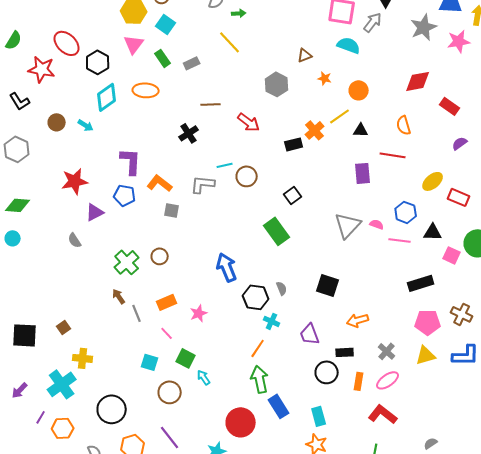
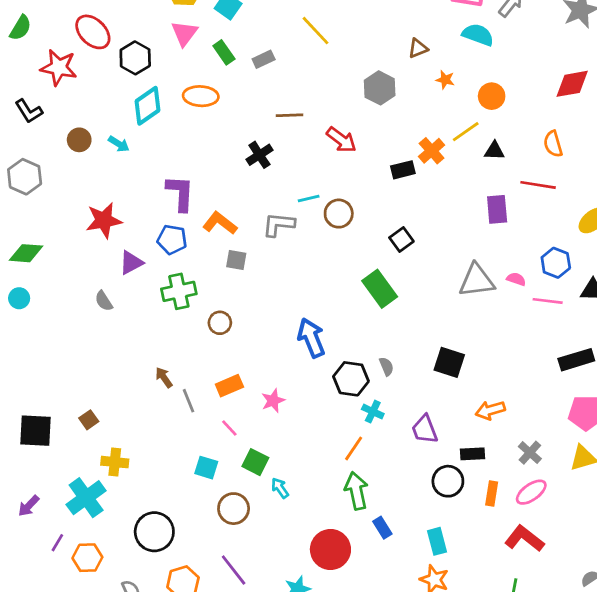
gray triangle: (348, 225) -> (477, 280), turned 40
green cross: (127, 262) -> (179, 291), moved, turned 30
blue rectangle: (279, 406) -> (382, 528), size x0.7

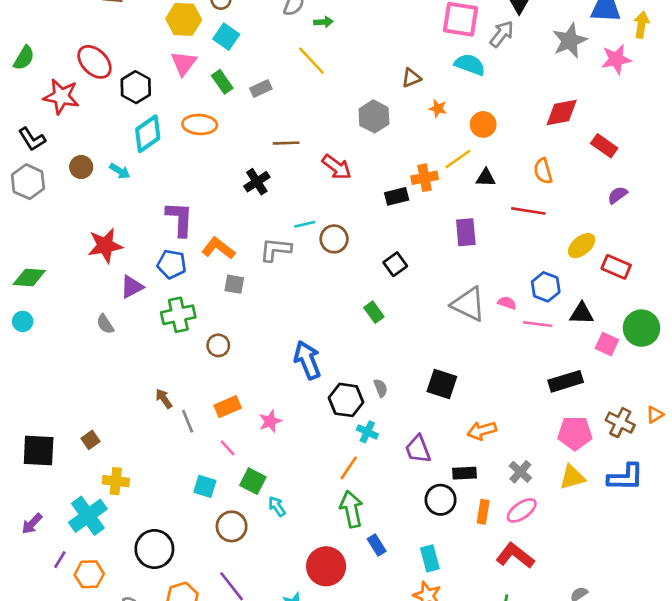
orange cross: (432, 151) -> (425, 178), turned 30
gray hexagon: (25, 177) -> (28, 182), moved
purple rectangle: (497, 209) -> (466, 232), moved
gray triangle: (477, 280) -> (468, 304), turned 33
green rectangle: (380, 289) -> (374, 312), size x0.6

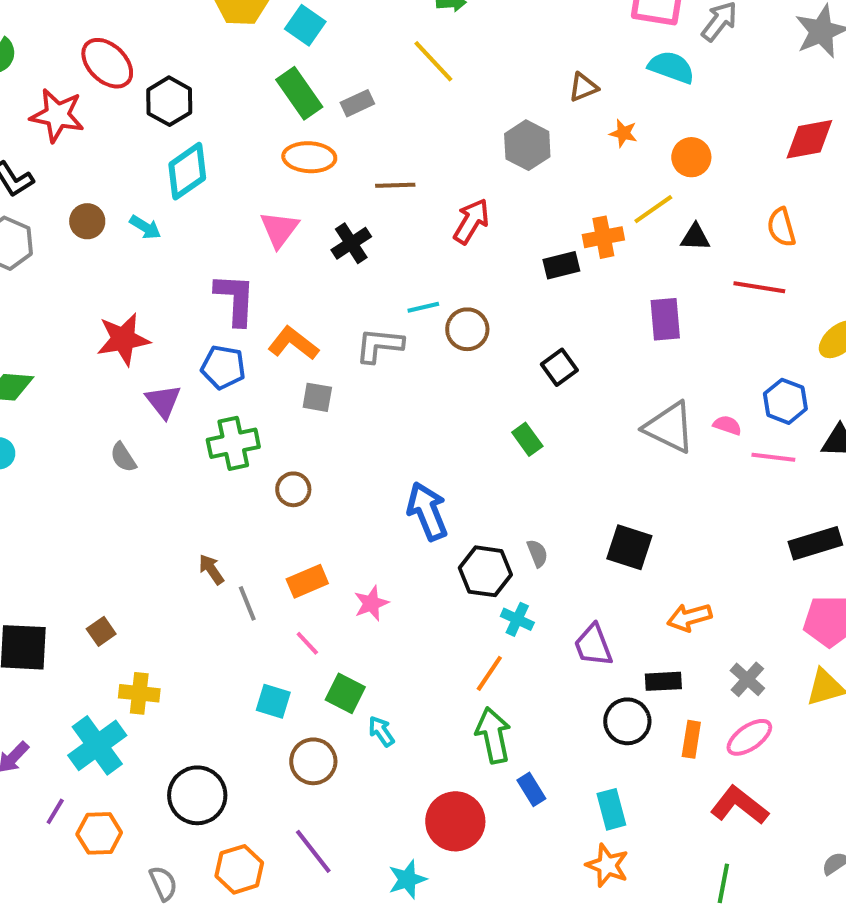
pink triangle: (184, 63) -> (279, 229), moved
green rectangle: (222, 82) -> (299, 93), size x1.4
orange ellipse: (200, 124) -> (309, 157), moved
red arrow: (337, 167) -> (471, 221), turned -96
purple triangle: (132, 287) -> (163, 401), turned -40

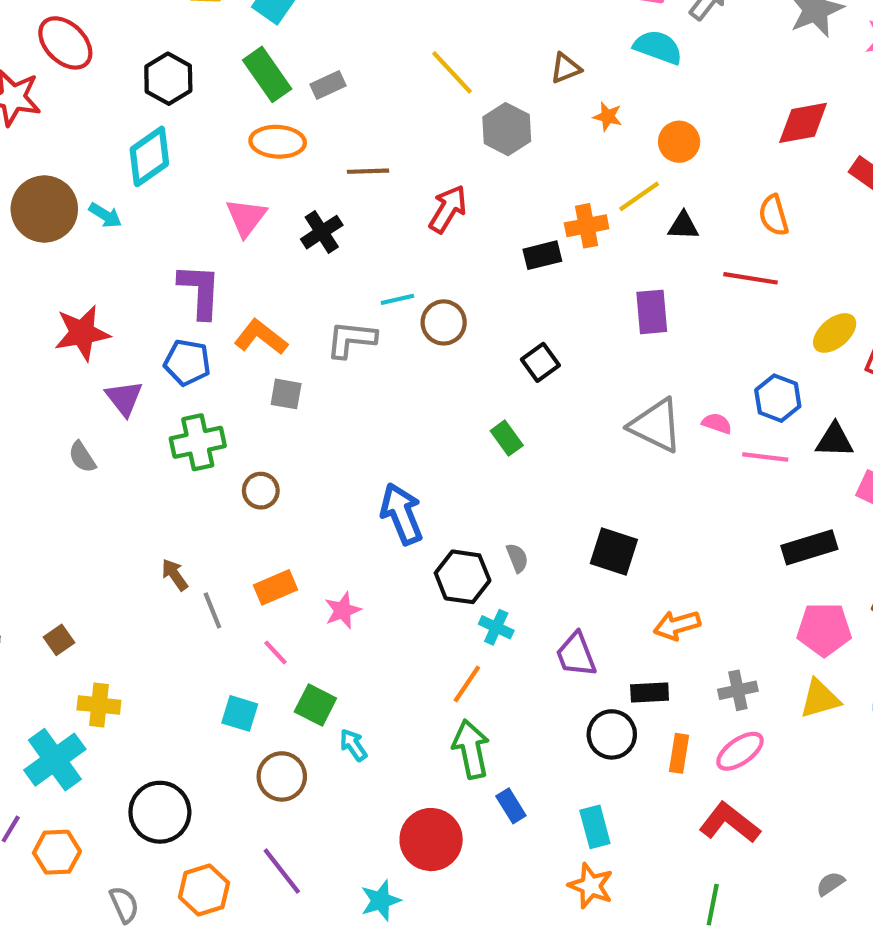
yellow line: (433, 61) -> (452, 72), moved
black hexagon: (169, 101) -> (168, 79), moved
brown circle: (87, 221) -> (44, 209), size x1.8
gray cross: (747, 679) -> (738, 690), turned 36

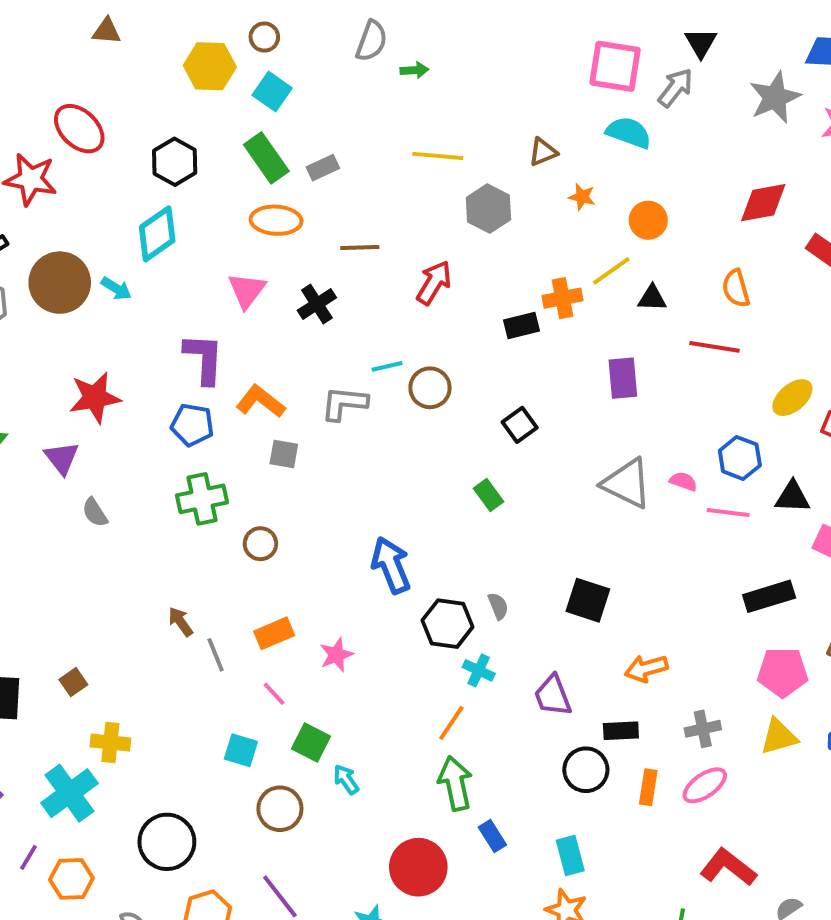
yellow line: (452, 72) -> (438, 156), turned -42
purple triangle: (124, 398) -> (62, 458), moved
red L-shape: (729, 823) -> (728, 867), moved

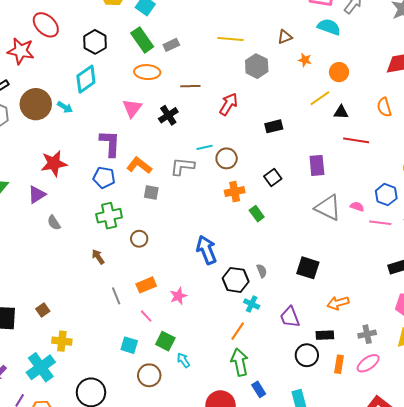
orange cross: (562, 298) -> (235, 192), moved
red line: (714, 347) -> (356, 140), moved
purple rectangle: (623, 378) -> (317, 165), moved
purple triangle: (62, 458) -> (37, 195), turned 36
brown arrow: (181, 622) -> (98, 257), moved

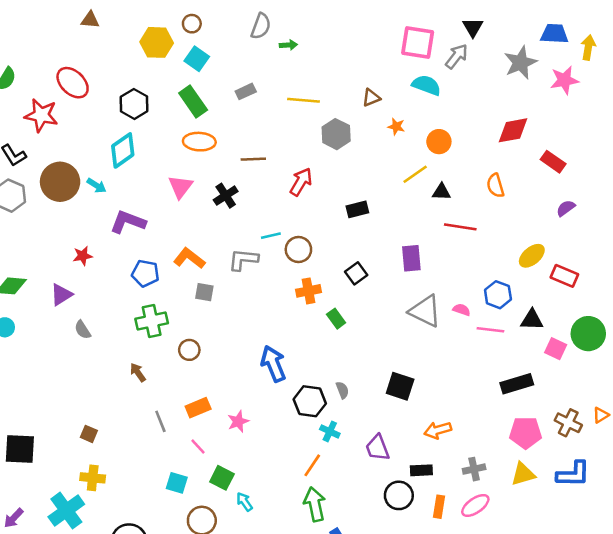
gray rectangle: (171, 45) -> (246, 91), moved
purple L-shape: (110, 143) -> (128, 222), moved, turned -72
red star: (54, 163) -> (83, 256), size x0.6
brown square: (43, 310) -> (89, 434), moved, turned -32

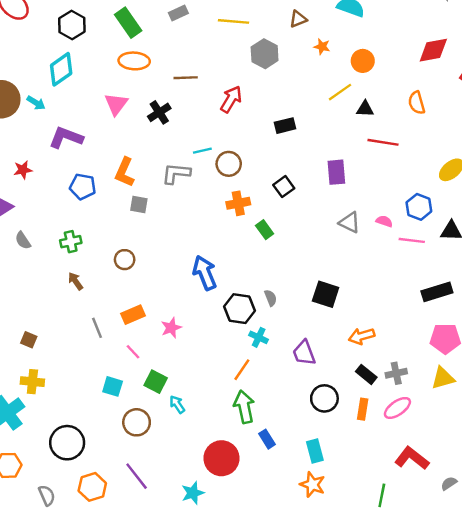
orange L-shape: (189, 258) -> (125, 172), turned -104
gray triangle: (425, 311) -> (350, 222), size x0.7
green cross: (152, 321) -> (71, 242), moved, size x0.7
black rectangle: (421, 470) -> (366, 374), moved, turned 42

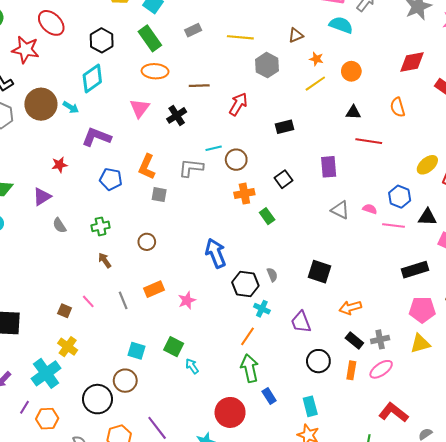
yellow line: (340, 92) -> (315, 84), moved
pink line: (133, 352) -> (88, 301), moved
yellow cross: (32, 382) -> (68, 347), turned 30
brown circle: (137, 422) -> (125, 381), moved

